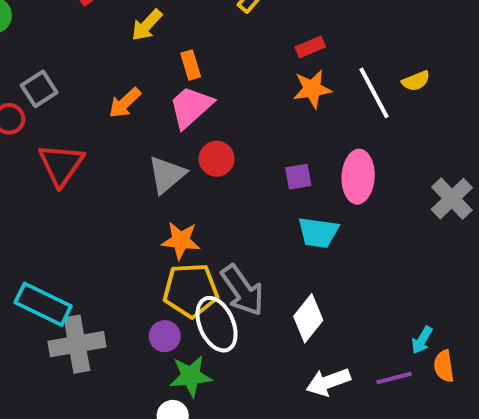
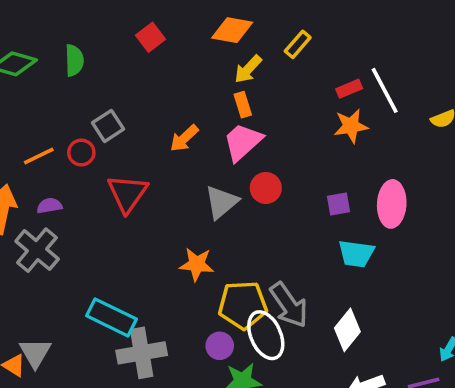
yellow arrow: (147, 25) -> (248, 69), moved
white line: (374, 93) -> (385, 90), moved
orange star: (181, 240) -> (197, 264), moved

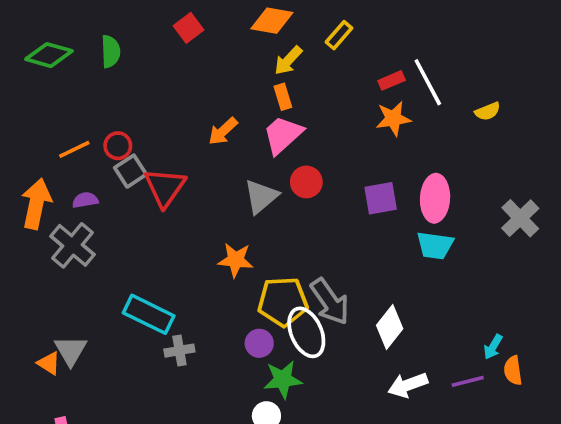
gray square: (108, 126) -> (131, 171), moved
purple square: (338, 204) -> (381, 198), size x1.4
cyan trapezoid: (356, 254) -> (435, 245), moved
gray cross: (142, 353) -> (179, 351), size x0.6

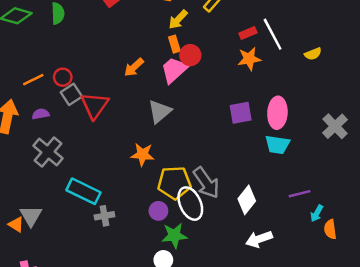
red circle: (306, 182) -> (190, 55), moved
gray cross: (73, 245) -> (48, 152), moved
purple line: (468, 381) -> (300, 194), moved

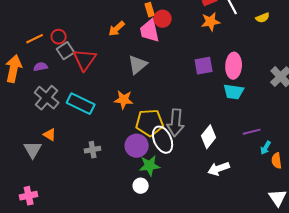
pink trapezoid: (174, 70) -> (150, 31), turned -60
gray arrow: (206, 183) -> (176, 123), turned 40
cyan rectangle: (84, 191) -> (81, 104), moved
purple circle: (158, 211) -> (137, 146), size x1.5
orange triangle: (16, 224) -> (50, 135), moved

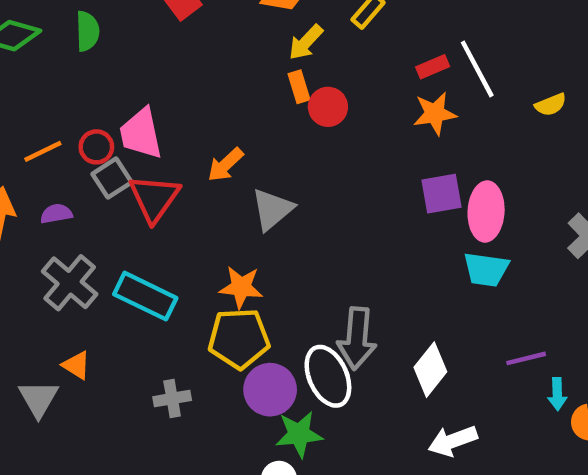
orange arrow: (117, 29) -> (226, 165), moved
pink trapezoid: (150, 31) -> (141, 134), moved
purple square: (204, 66) -> (442, 194), moved
yellow pentagon: (150, 123) -> (239, 338), moved
cyan arrow: (266, 148) -> (557, 394), turned -32

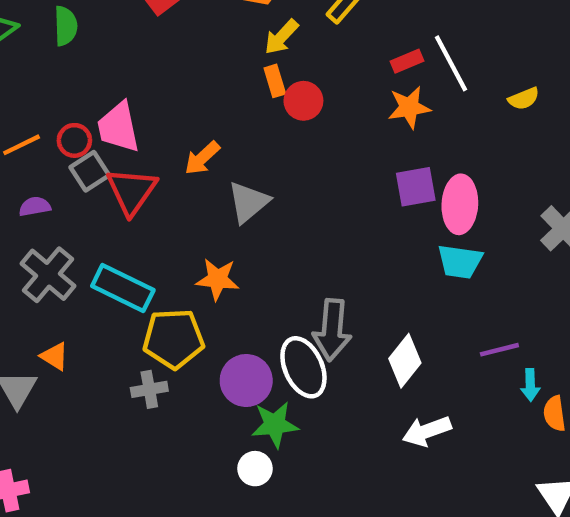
yellow pentagon: (239, 338) -> (174, 339), moved

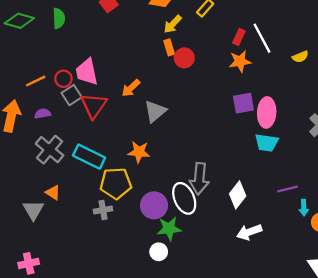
red rectangle: (407, 61) -> (239, 37), turned -42

